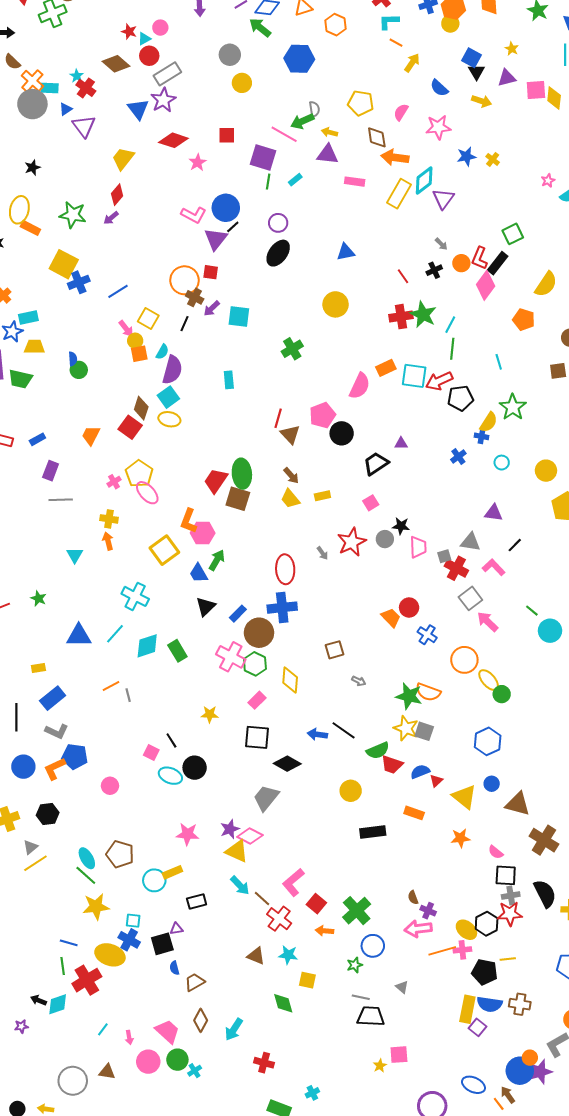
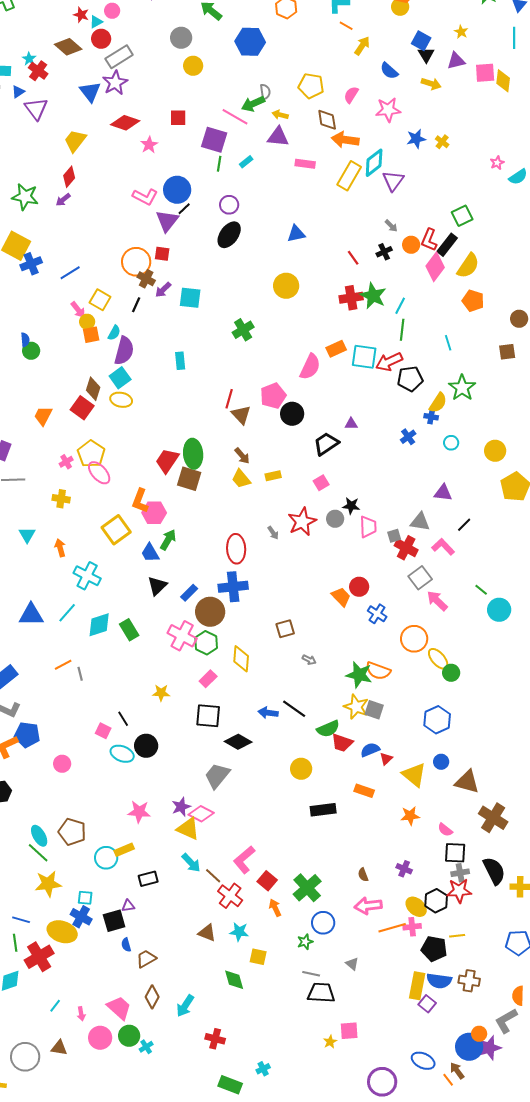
yellow semicircle: (546, 284) -> (468, 266), moved
orange arrow: (108, 541) -> (60, 548), moved
purple cross: (428, 911) -> (404, 869), moved
orange arrow: (324, 931) -> (275, 908), turned 60

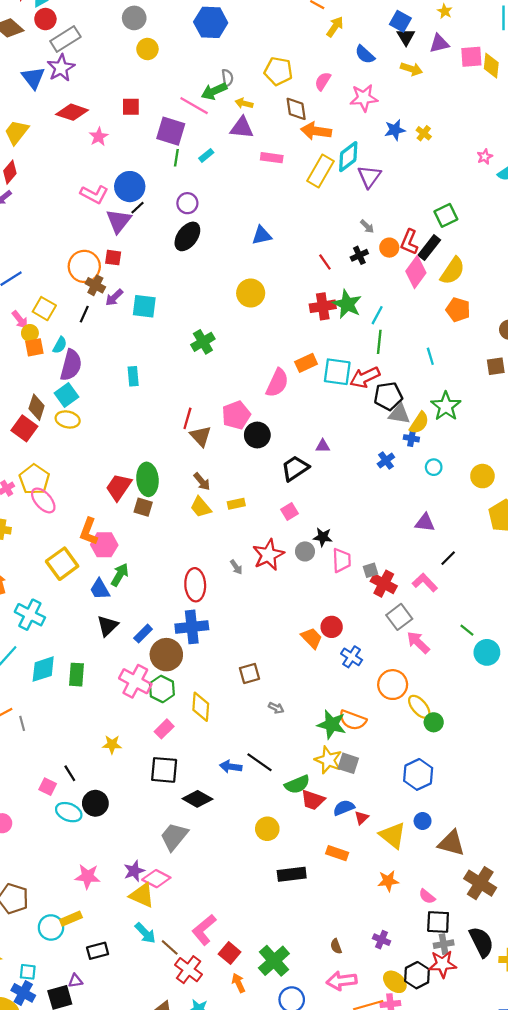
brown square: (189, 479) -> (143, 507), size x0.7
gray triangle: (420, 522) -> (399, 414), moved
green rectangle: (129, 630) -> (76, 675), turned 35

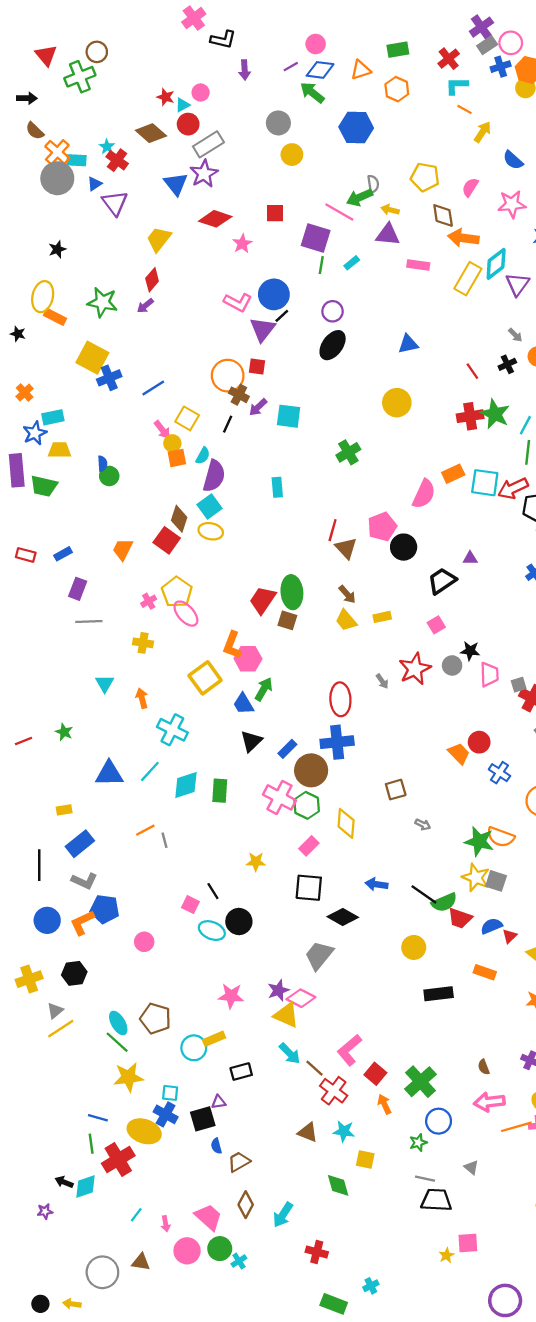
black line: (260, 762) -> (424, 894), moved

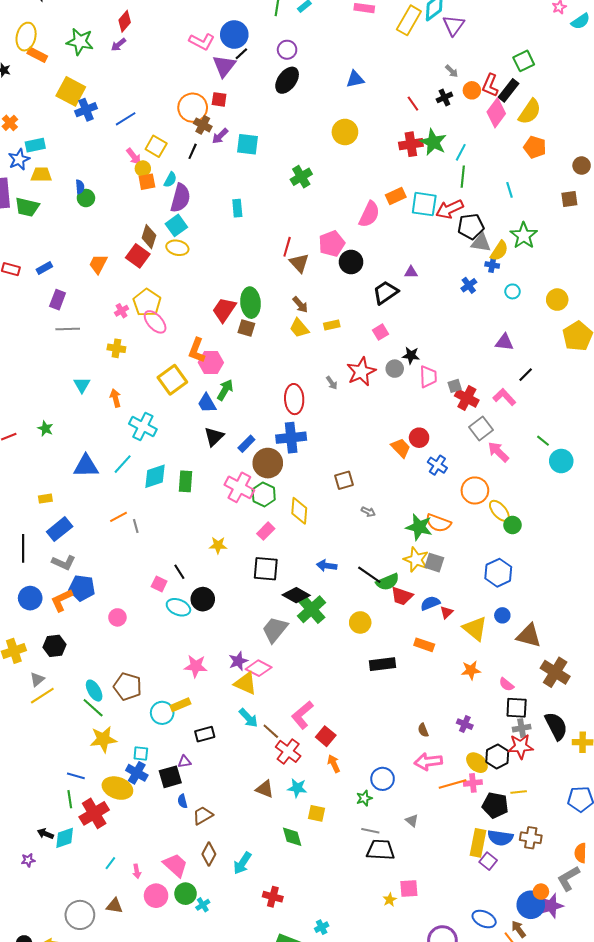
green cross: (421, 1082) -> (311, 609), moved

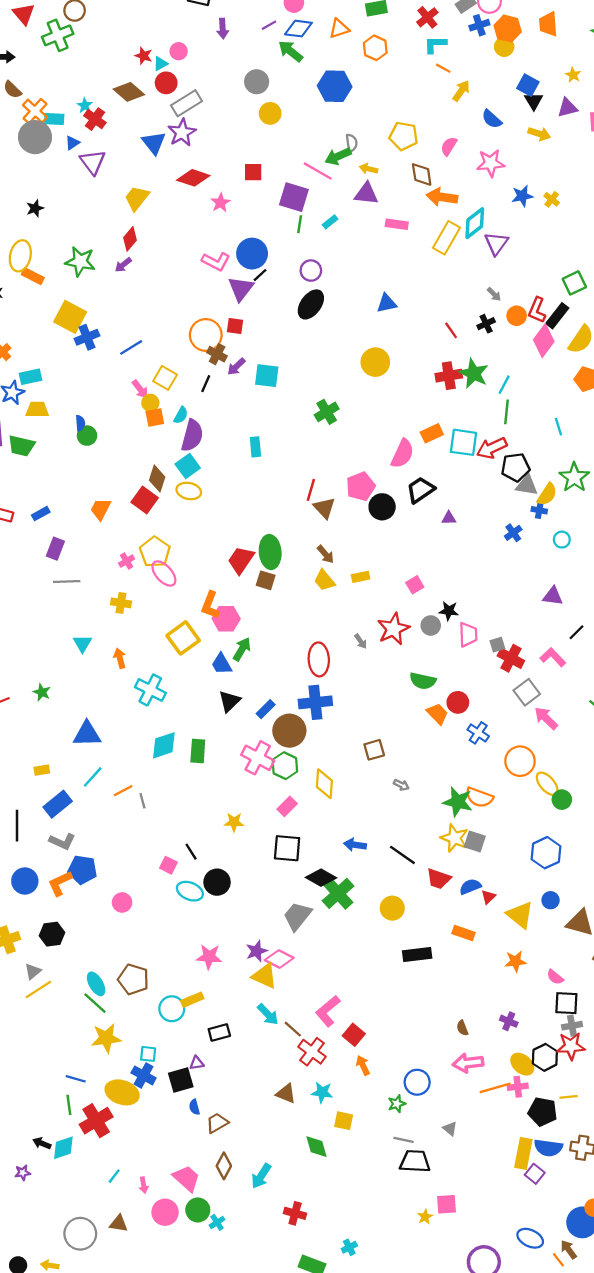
black trapezoid: (386, 292) -> (421, 490), moved
cyan line: (123, 464) -> (93, 777), moved
green semicircle: (388, 582) -> (423, 681), moved, turned 35

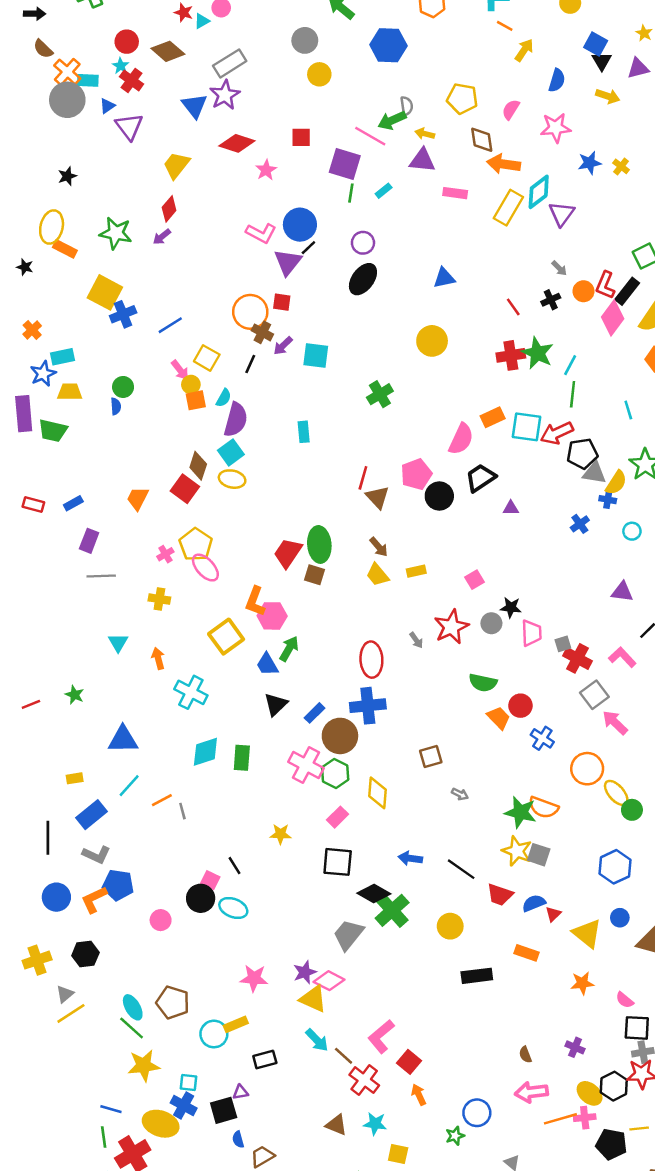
red circle: (166, 83) -> (127, 42), moved
blue semicircle: (492, 119) -> (557, 80), turned -115
green circle: (87, 436) -> (123, 387), moved
black circle: (217, 882) -> (201, 898), moved

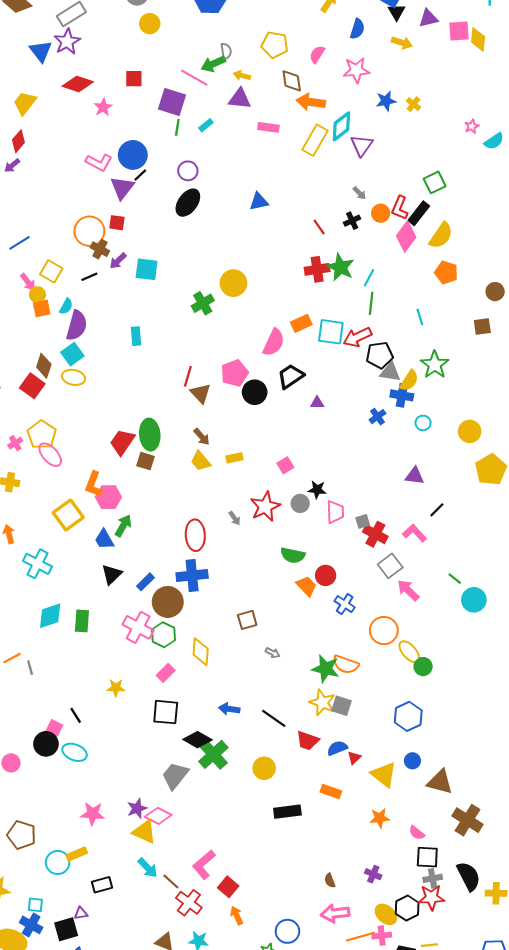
yellow circle: (432, 341) -> (233, 283), moved
black line: (250, 364) -> (89, 277), turned 42
blue cross: (608, 500) -> (402, 395), size x1.5

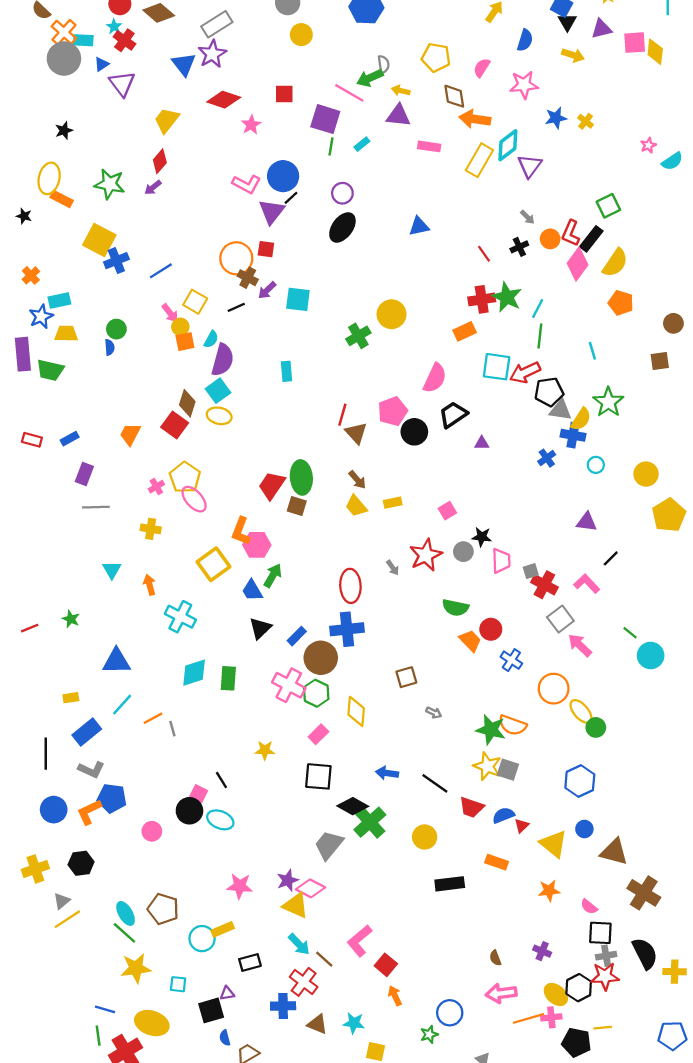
orange rectangle: (301, 323) -> (465, 331), moved
red cross: (189, 903) -> (304, 982), moved
blue cross: (31, 925) -> (283, 1006), moved, turned -30

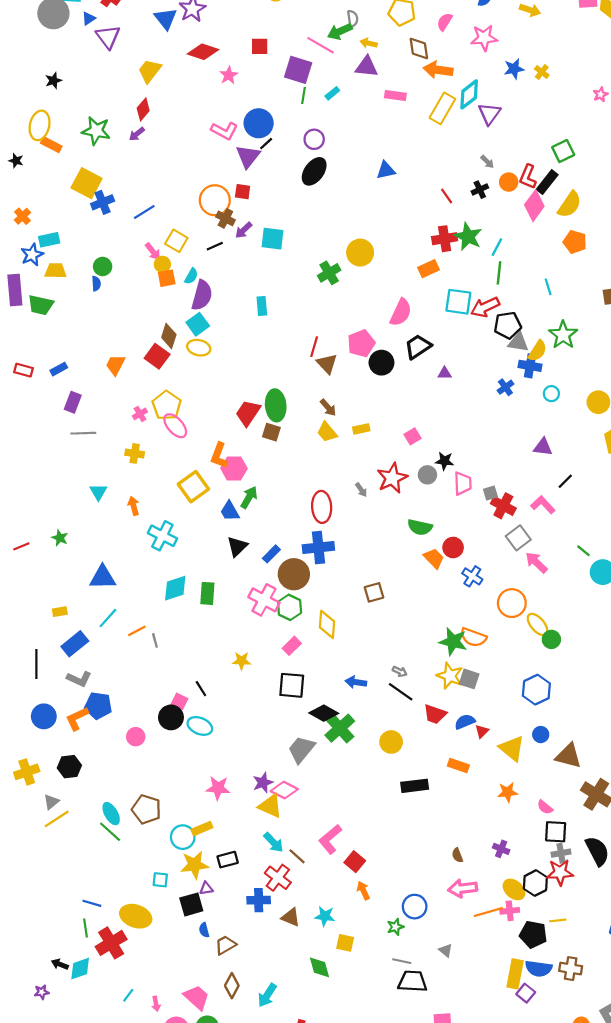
gray arrow: (434, 713) -> (400, 671), moved
yellow star: (136, 968) -> (194, 865), moved

